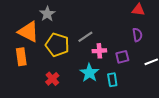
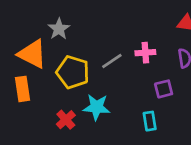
pink cross: (99, 51) -> (145, 53), moved
cyan star: (89, 73) -> (97, 107), moved, turned -30

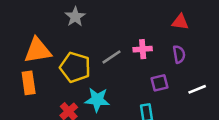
gray star: (59, 29) -> (75, 17), moved
orange triangle: (32, 54) -> (38, 50), turned -36

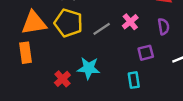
pink cross: (143, 49) -> (130, 22), turned -35
yellow pentagon: (75, 67) -> (68, 23), moved

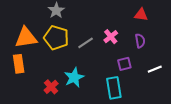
cyan star: (89, 68) -> (74, 77), turned -30
cyan rectangle: (134, 80) -> (114, 88), size x1.5

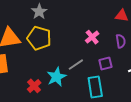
gray line: (86, 43) -> (76, 65), moved

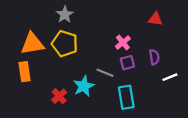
purple semicircle: (121, 41) -> (154, 57), moved
purple square: (105, 64) -> (127, 63), moved
gray line: (76, 65) -> (105, 73), turned 56

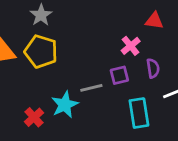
pink cross: (123, 43) -> (131, 46), moved
gray line: (105, 73) -> (91, 88), turned -36
cyan rectangle: (126, 97) -> (139, 113), moved

